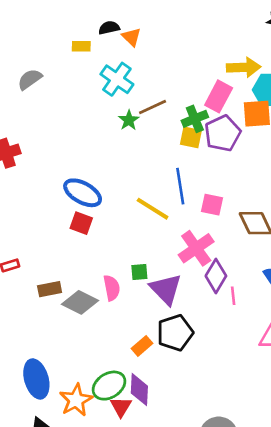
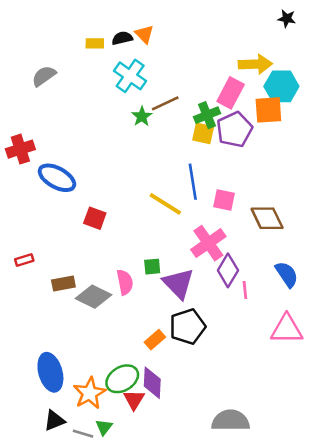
black semicircle: (109, 28) -> (122, 38), moved
blue ellipse: (83, 193) -> (57, 178), moved

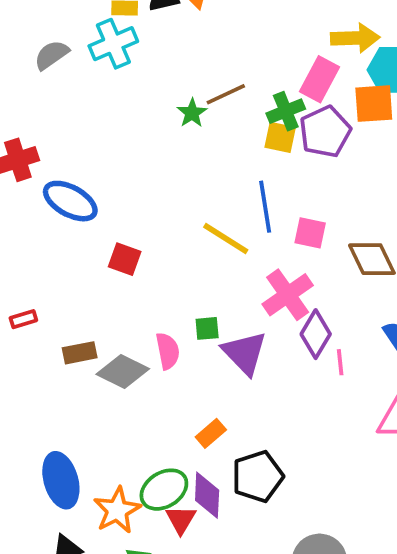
cyan cross: (130, 76) -> (113, 44), moved, turned 32
black pentagon: (187, 327) -> (258, 476), moved

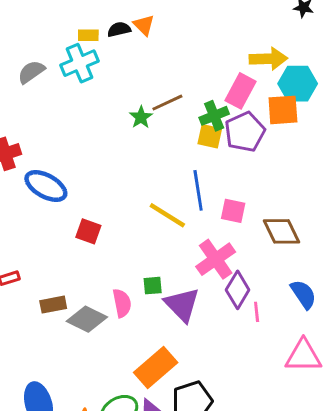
orange rectangle: (211, 433) -> (156, 367), size x1.8

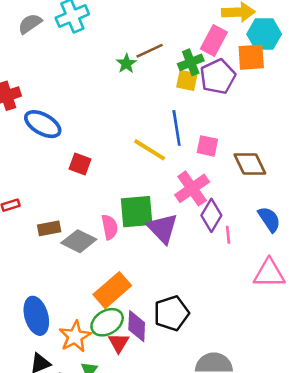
green square: (153, 286) -> (137, 212), size x2.0
orange rectangle: (156, 367) -> (112, 290), moved

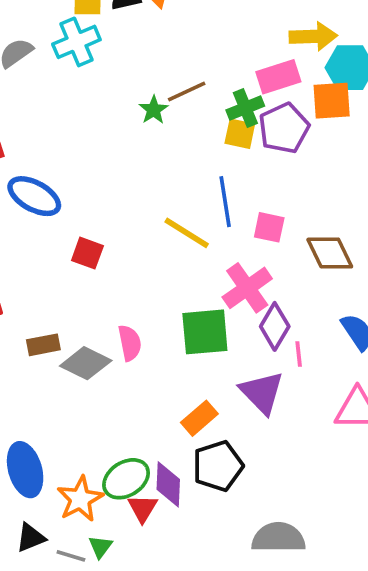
pink rectangle: (214, 40) -> (278, 77), turned 44
green square: (137, 212) -> (205, 332), moved
purple triangle: (162, 228) -> (262, 393), moved
orange rectangle: (112, 290) -> (199, 418), moved, size x0.7

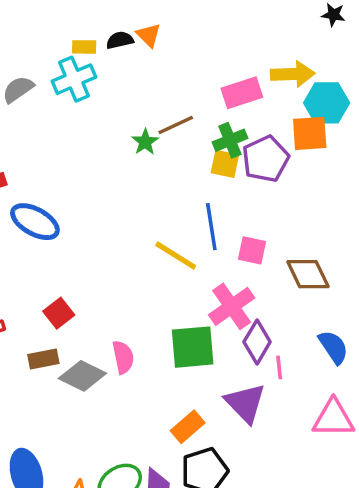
pink rectangle: (278, 77) -> (242, 93), moved
red square: (87, 253) -> (59, 313), moved, turned 32

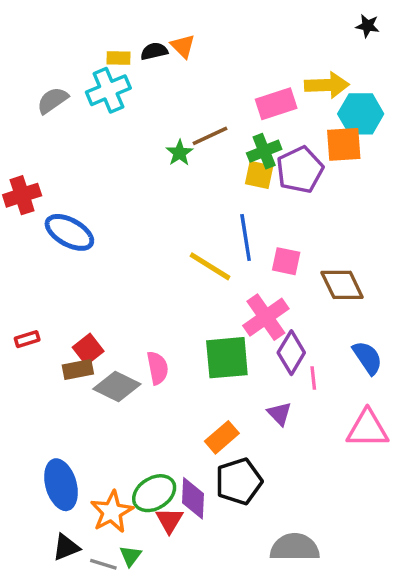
red square: (59, 313) -> (88, 349), moved
purple triangle: (245, 403) -> (279, 414), size x0.6

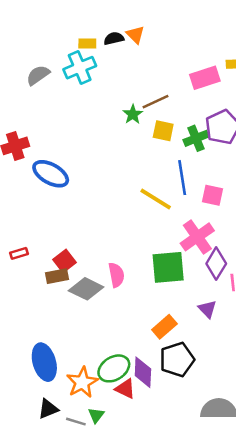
green cross: (264, 151) -> (196, 138), moved
yellow square: (259, 175) -> (163, 131), moved
red triangle: (169, 520) -> (125, 389), turned -35

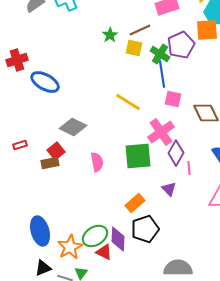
brown line: (156, 102) -> (140, 30), moved
green cross: (196, 138) -> (160, 54), turned -36
blue line: (182, 178) -> (162, 74), moved
gray diamond: (86, 289) -> (73, 127), moved

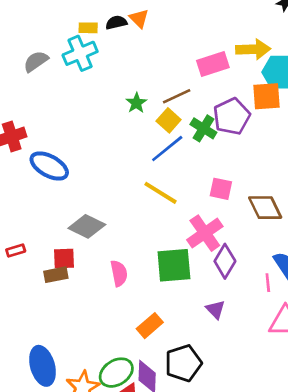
yellow square: (134, 48) -> (169, 120), turned 30
blue line: (162, 74) -> (167, 149), moved, turned 60
red square: (56, 151) -> (64, 259), turned 36
pink line: (189, 168) -> (268, 283), moved
orange rectangle: (135, 203) -> (150, 326), moved

